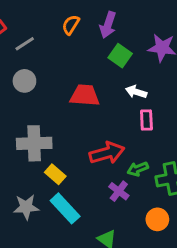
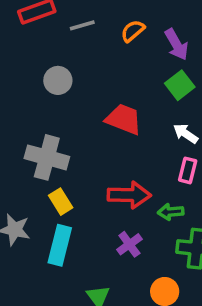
purple arrow: (108, 25) -> (176, 44), turned -65
gray line: (25, 44) -> (82, 25), moved
green arrow: (138, 169) -> (171, 212), moved
cyan rectangle: (65, 208) -> (60, 245), turned 40

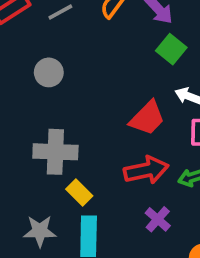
red trapezoid: (124, 119) -> (147, 118), moved, turned 126

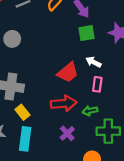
green square: (171, 49) -> (86, 33), turned 35

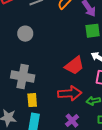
yellow rectangle: (22, 112) -> (32, 100), turned 32

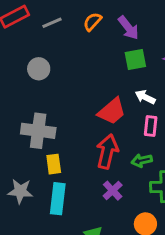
red arrow: (70, 93) -> (107, 152), turned -70

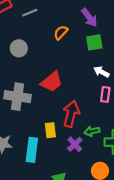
orange semicircle: (92, 22) -> (61, 33), moved
red trapezoid: (112, 111) -> (52, 82), moved
green arrow: (142, 161) -> (92, 131), moved
yellow rectangle: (54, 164) -> (50, 130), moved

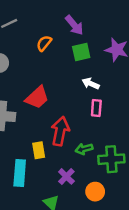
purple cross: (75, 144) -> (66, 176), moved

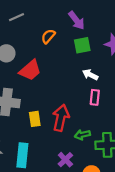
red trapezoid: (37, 97) -> (30, 70), moved
yellow rectangle: (39, 150) -> (35, 119), moved

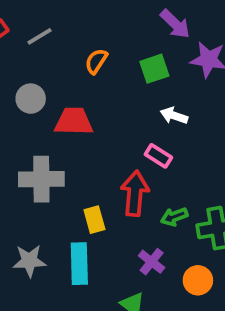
purple arrow: (77, 20) -> (175, 24), moved
red trapezoid: (30, 70) -> (74, 121), turned -130
pink rectangle: (95, 97) -> (158, 156), moved, turned -56
yellow rectangle: (35, 119) -> (94, 220), moved

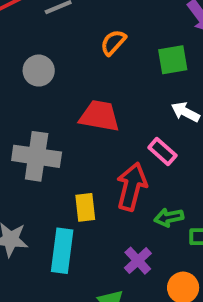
red trapezoid: (74, 121) -> (99, 116), moved

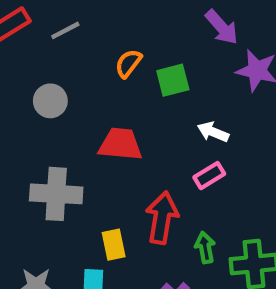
green square: (173, 60) -> (173, 80), moved
pink rectangle: (162, 151) -> (209, 176), moved, turned -68
green arrow: (169, 217) -> (205, 248), turned 96

